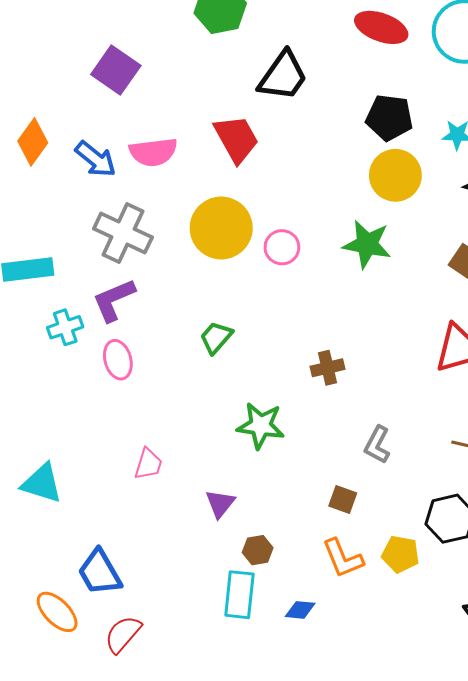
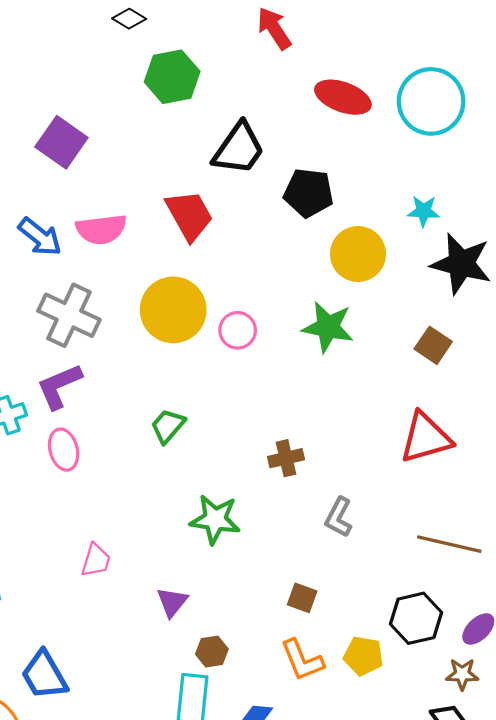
black pentagon: (389, 118) -> (309, 193), moved
gray L-shape: (377, 445) -> (339, 517), moved

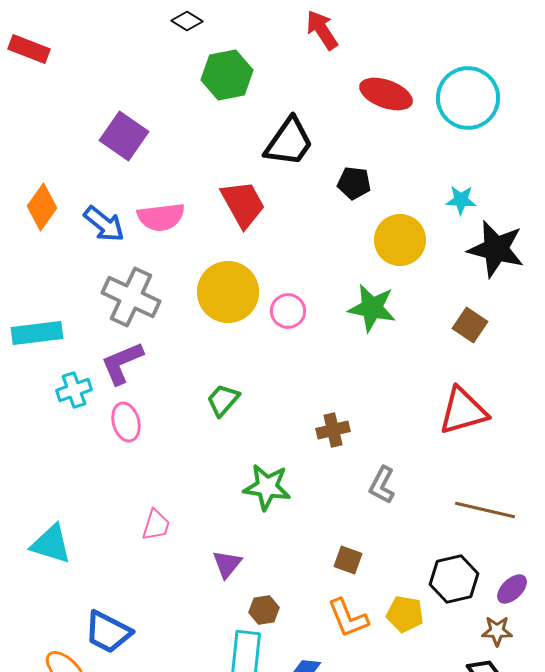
black pentagon: (309, 193) -> (354, 183), size x0.7
blue trapezoid: (44, 675) -> (108, 632), turned -33

